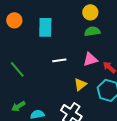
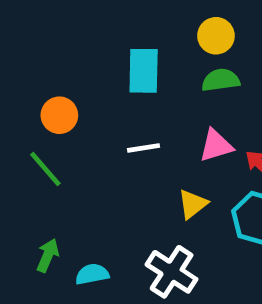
orange circle: (14, 20) -> (59, 115), moved
cyan rectangle: (45, 27) -> (144, 71), moved
green arrow: (18, 106) -> (48, 255), turned 144

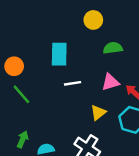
yellow circle: (216, 36) -> (93, 20), moved
cyan rectangle: (144, 71) -> (59, 54), moved
orange circle: (59, 115) -> (14, 66), moved

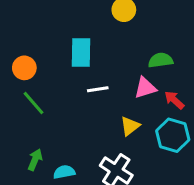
green semicircle: (113, 48) -> (161, 60), moved

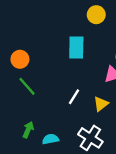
cyan rectangle: (81, 53) -> (76, 48), moved
white line: (98, 89) -> (74, 97), moved, turned -49

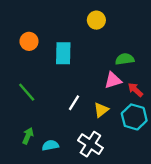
cyan rectangle: (76, 48) -> (63, 53), moved
orange circle: (20, 59) -> (29, 41), moved

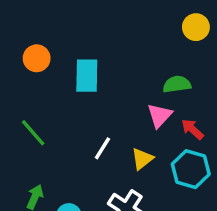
yellow circle: (96, 20) -> (196, 27), moved
pink triangle: (113, 80) -> (160, 115), turned -30

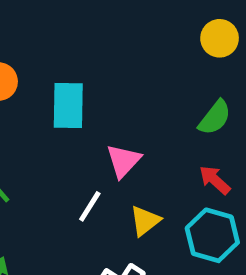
green semicircle: (177, 84) -> (215, 118), moved, turned 136
pink triangle: (160, 115) -> (123, 161), moved

